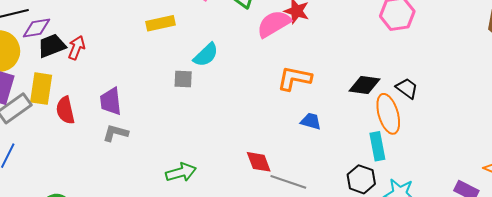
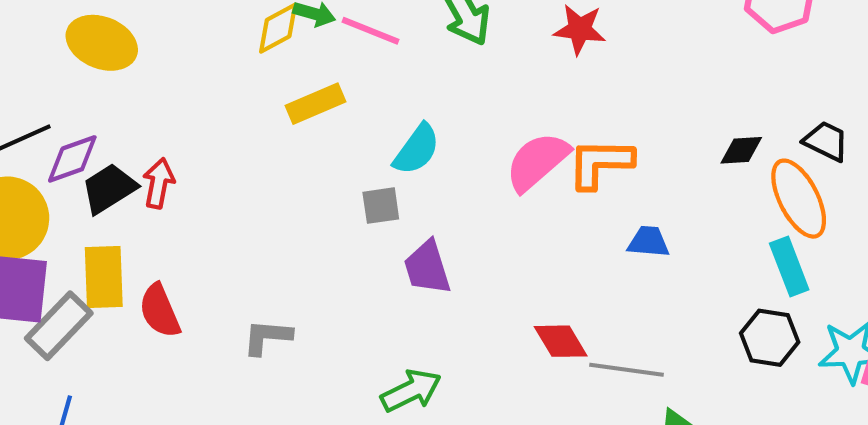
pink semicircle: (274, 24) -> (537, 162), moved
black diamond: (365, 85) -> (741, 150), size x0.7
purple trapezoid: (111, 101) -> (427, 268), moved

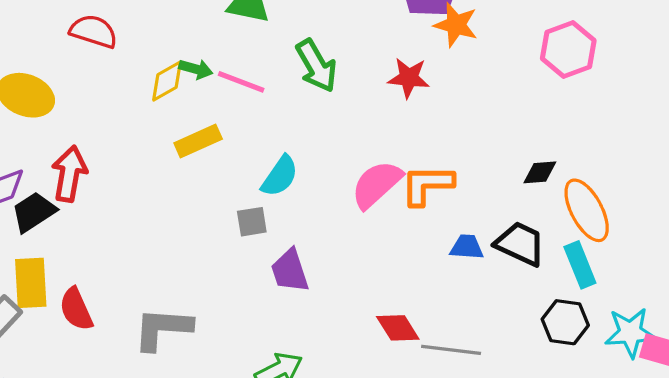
black trapezoid: (826, 141) -> (520, 244), moved, size x1.4
red arrow: (159, 183) -> (69, 174), moved, size x1.4
gray L-shape: (267, 337) -> (163, 329), size x1.5

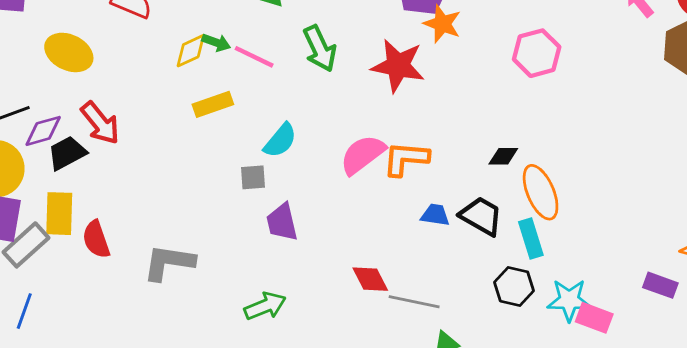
red star: (409, 78) -> (398, 66), size x1.5
red arrow: (69, 174) -> (100, 123), turned 126

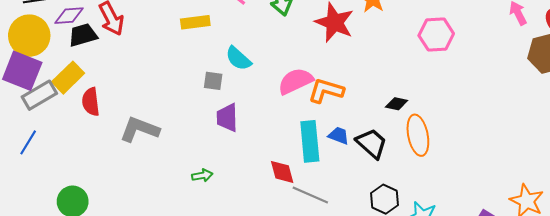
cyan semicircle: (280, 140) -> (238, 58), turned 80
yellow rectangle: (59, 214) -> (68, 78), turned 32
cyan rectangle: (531, 238) -> (310, 141), moved, size x1.4
green arrow: (265, 306) -> (202, 175), size x0.7

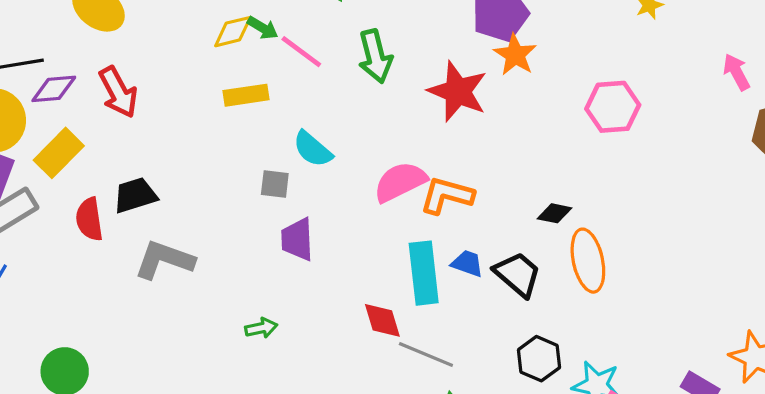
black trapezoid: (83, 35) -> (135, 195), moved
yellow rectangle: (68, 78) -> (59, 153), moved

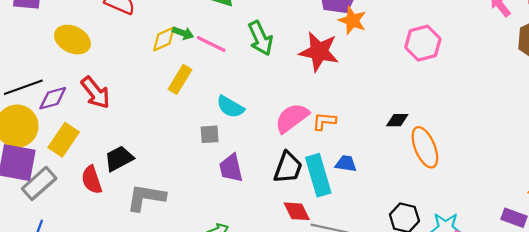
yellow rectangle: (246, 95) -> (180, 79), turned -40
orange L-shape: (447, 195) -> (324, 121), size x0.7
black trapezoid: (518, 274) -> (288, 167), moved, turned 80

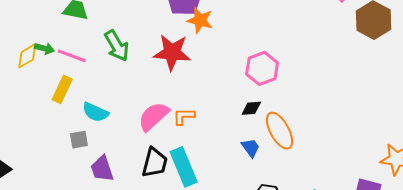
pink hexagon: (423, 43) -> (262, 68), moved
yellow rectangle: (180, 79) -> (62, 89), moved
blue trapezoid: (346, 164) -> (251, 148), moved, turned 50

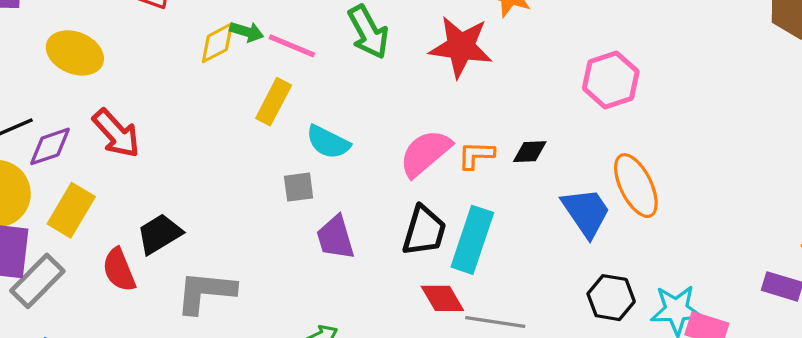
black diamond: (251, 108) -> (530, 152), moved
blue trapezoid: (251, 148) -> (586, 212), size x1.6
cyan rectangle: (184, 167) -> (472, 240), turned 39

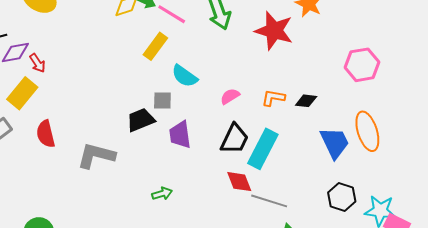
red arrow: (116, 133) -> (37, 63), moved, size x0.6
pink semicircle: (425, 153) -> (230, 96), moved, size x0.6
black trapezoid: (160, 234) -> (141, 120), moved

